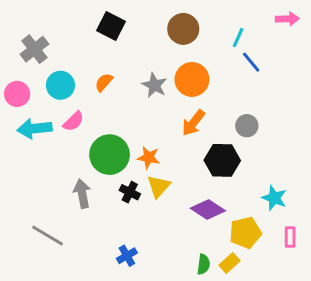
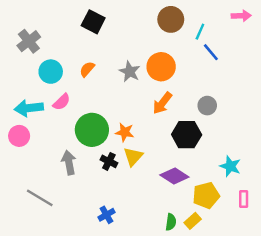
brown circle: (183, 29) -> (171, 19), moved
pink circle: (17, 94) -> (19, 136), moved

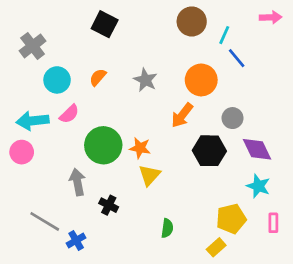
orange circle: (161, 67) -> (201, 80), moved
black cross: (109, 161) -> (109, 205), moved
purple diamond: (174, 176) -> (257, 149), moved, turned 32
blue cross: (106, 215) -> (76, 240), moved
green semicircle: (171, 222) -> (167, 228), moved

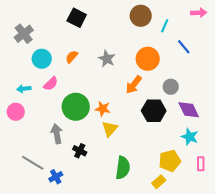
blue line: (237, 58) -> (184, 47), moved
cyan arrow: (33, 121) -> (24, 89), size x0.6
green semicircle: (167, 228) -> (123, 168), size x1.6

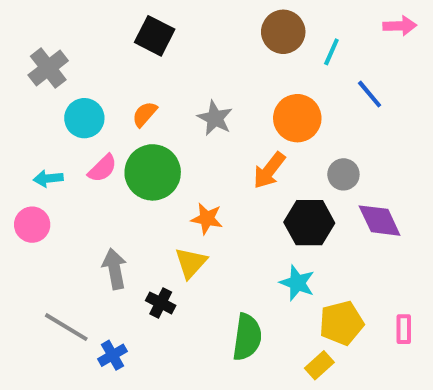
green circle: (76, 107) -> (153, 172), moved
yellow triangle: (110, 129) -> (191, 263), moved
cyan star: (190, 137) -> (297, 283), moved

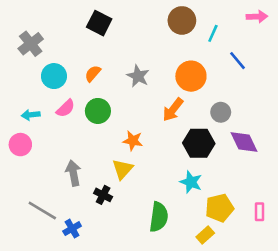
green circle: (153, 172) -> (98, 111), size x0.7

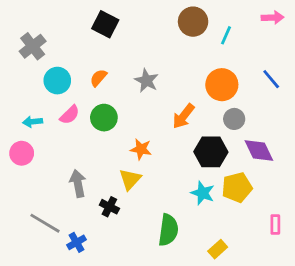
blue line: (238, 61) -> (271, 79), moved
orange circle: (191, 76) -> (222, 85), moved
yellow pentagon: (219, 208) -> (237, 188), moved

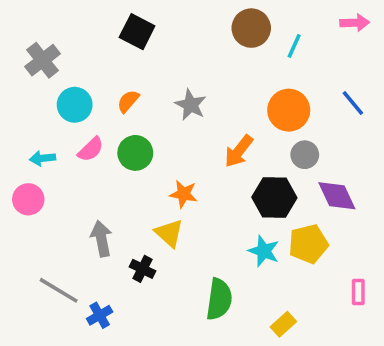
yellow triangle: (130, 179) -> (169, 233), turned -30

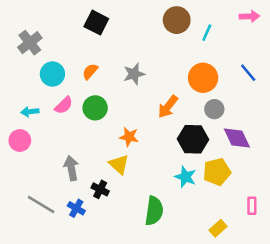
gray star: (191, 105) -> (134, 74), turned 30
blue cross: (100, 315) -> (76, 208), moved, turned -30
yellow rectangle: (283, 324) -> (218, 228), moved

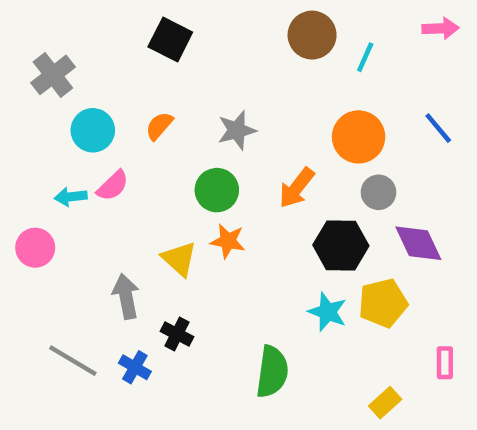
green circle: (95, 108) -> (217, 190), moved
cyan arrow: (30, 112) -> (71, 197), moved
yellow triangle: (119, 164) -> (179, 259), moved

